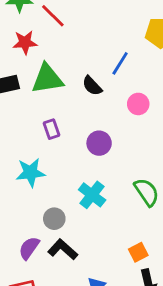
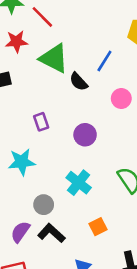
green triangle: (47, 79) -> (54, 58), moved, turned 36
orange square: (138, 252) -> (98, 227), moved

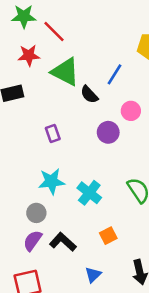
purple circle: (85, 135) -> (108, 132), moved
cyan star: (22, 162) -> (51, 181), moved
gray circle: (44, 205) -> (36, 213), moved

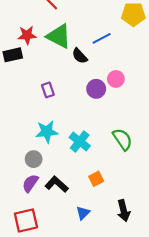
red star: (29, 55) -> (27, 35), moved
blue line: (114, 74) -> (102, 38), turned 30
pink circle: (131, 111) -> (116, 79), moved

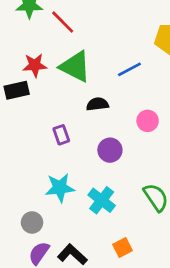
black semicircle: (80, 56) -> (97, 104), moved, turned 126
purple circle: (96, 89) -> (110, 150), moved
gray circle: (34, 159) -> (32, 222), moved

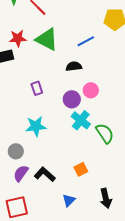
black semicircle: (97, 104) -> (74, 66), moved
pink circle: (148, 121) -> (91, 90), moved
cyan cross: (102, 200) -> (81, 120), moved

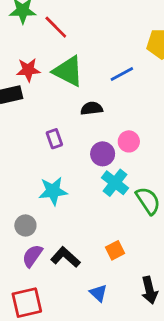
black semicircle: (74, 66) -> (92, 108), moved
blue triangle: (69, 200) -> (98, 293), turned -32

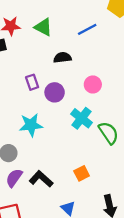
green triangle: (68, 71) -> (43, 27), size x0.7
purple circle: (103, 154) -> (55, 92), moved

